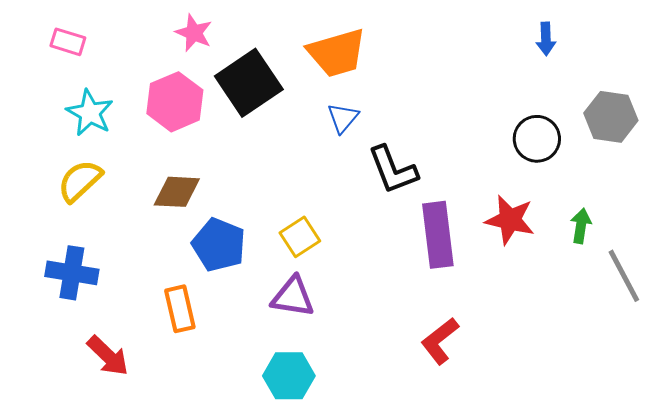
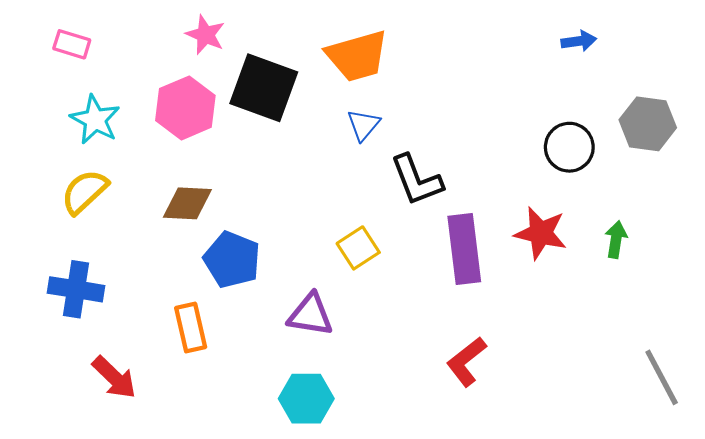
blue arrow: (546, 39) -> (579, 41), turned -96
black square: (249, 83) -> (264, 88), turned -36
yellow square: (300, 237) -> (358, 248), moved
gray line: (624, 276) -> (662, 377), moved

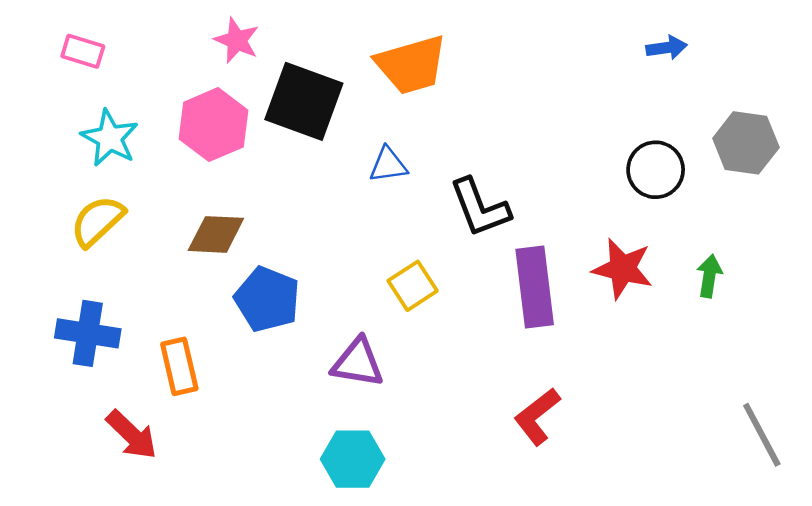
blue triangle: (363, 125) -> (388, 165), moved, turned 42
orange rectangle: (191, 328) -> (179, 366), moved

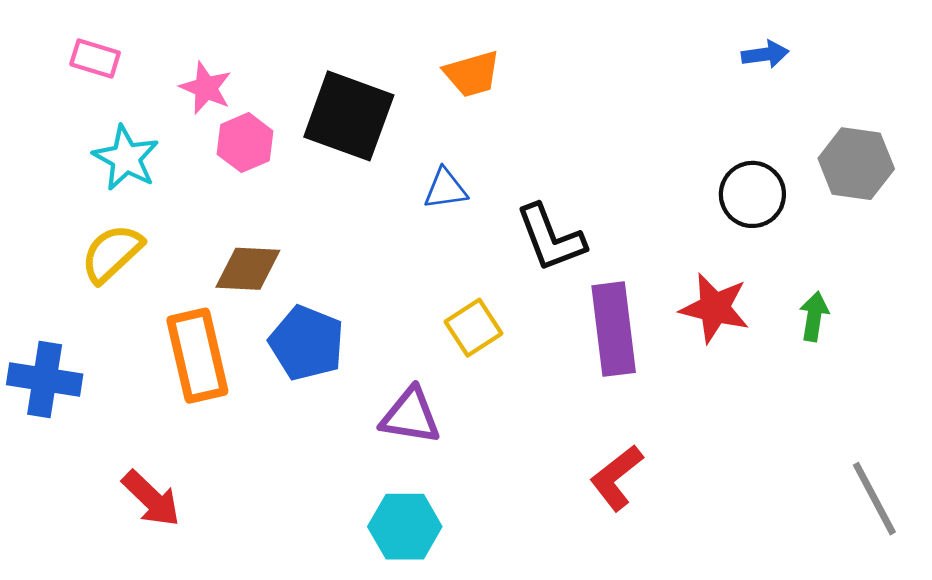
pink star: (237, 40) -> (206, 88), moved
orange trapezoid: (411, 65) -> (472, 74), size x0.7
pink hexagon: (213, 125) -> (245, 143), size x0.7
blue cross: (88, 333) -> (45, 379), moved
orange rectangle: (179, 366) -> (197, 356), moved, size x1.4

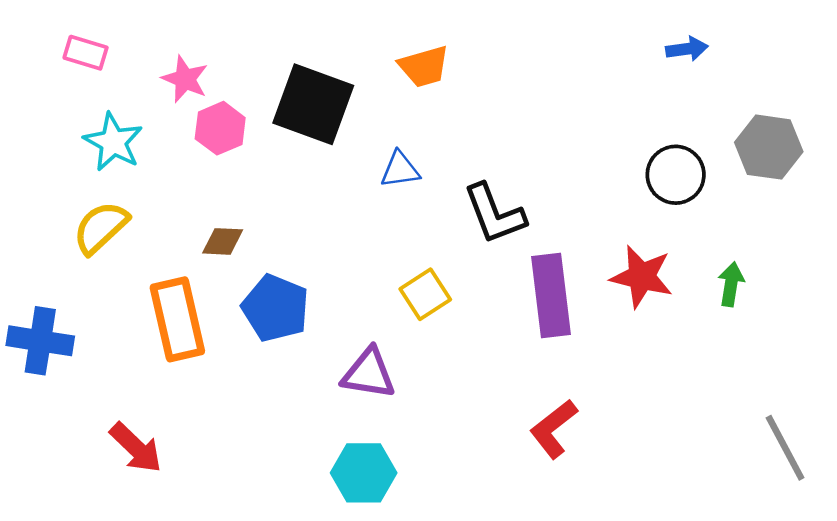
brown diamond: (248, 269) -> (223, 241), size x0.7

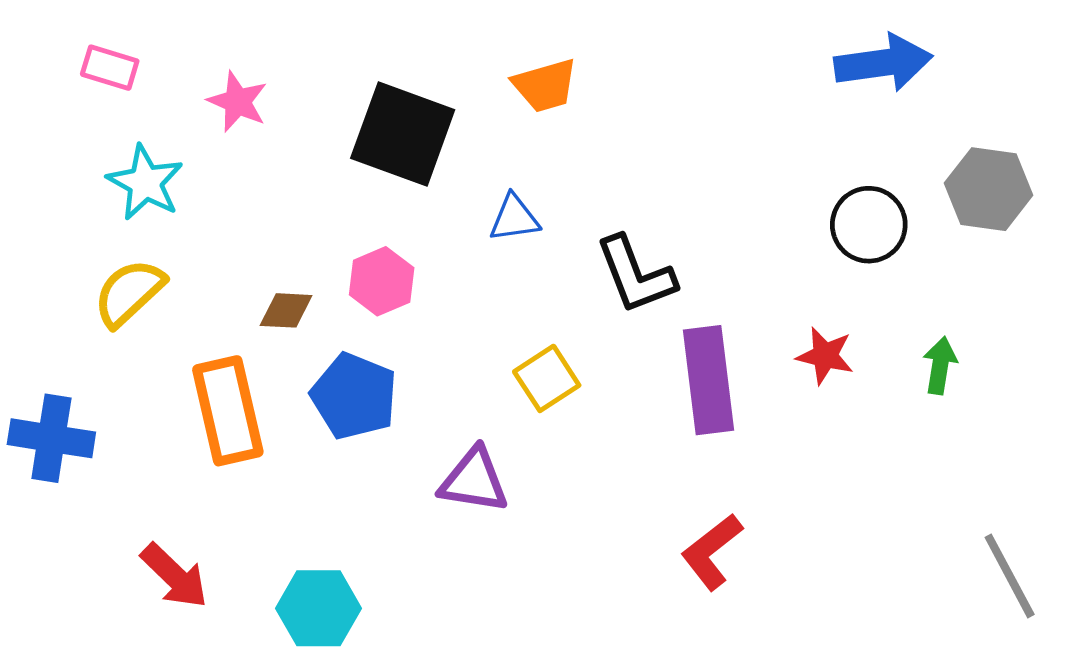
blue arrow: (687, 49) -> (883, 63), size x1.8
pink hexagon: (220, 128) -> (382, 281), moved
red star: (642, 277) -> (825, 356), size x0.7
cyan hexagon: (364, 473) -> (318, 608), moved

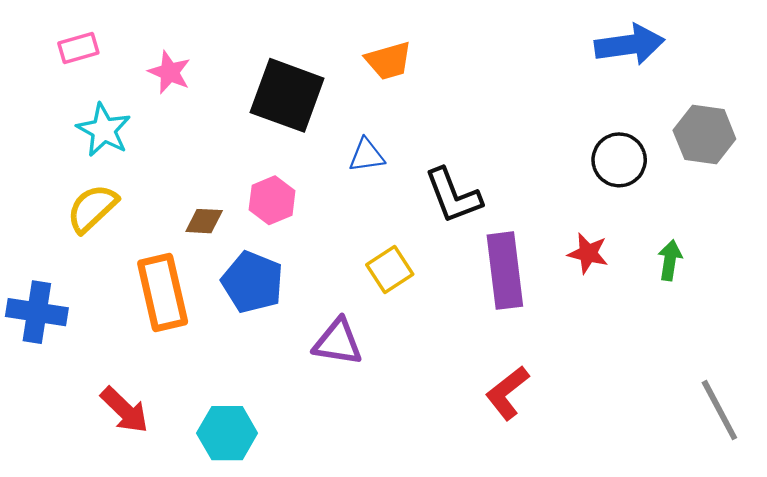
pink rectangle: (110, 68) -> (78, 48), turned -33

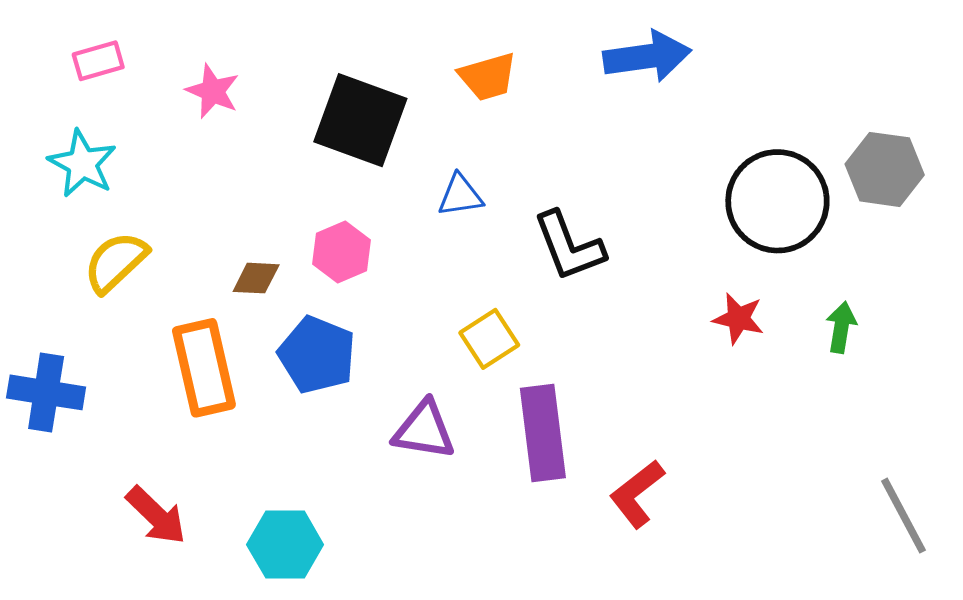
blue arrow: (630, 45) -> (647, 56), moved
cyan star: (104, 130) -> (82, 164), moved
black circle: (619, 160) -> (777, 201), size x1.5
purple rectangle: (505, 271) -> (543, 433), moved

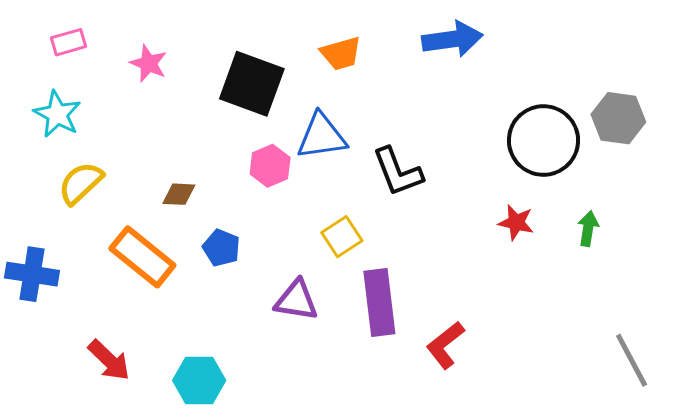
blue triangle: (460, 195) -> (322, 136), size x1.6
pink hexagon: (342, 252) -> (270, 166), moved
blue pentagon: (317, 355) -> (221, 248), size x0.7
orange rectangle: (204, 368) -> (142, 257), turned -38

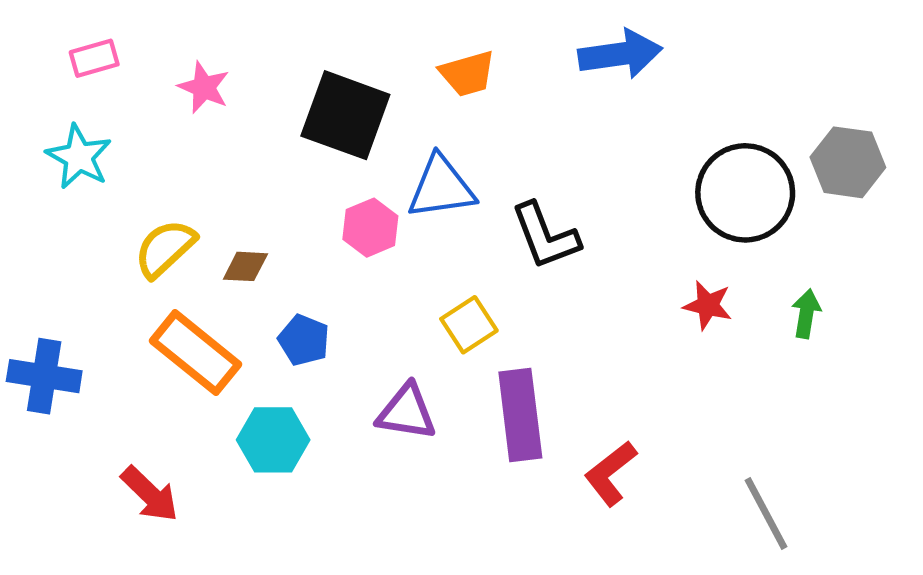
yellow semicircle: (81, 183) -> (165, 248), moved
gray line: (632, 360) -> (766, 514), moved
cyan hexagon: (199, 380) -> (273, 440), moved

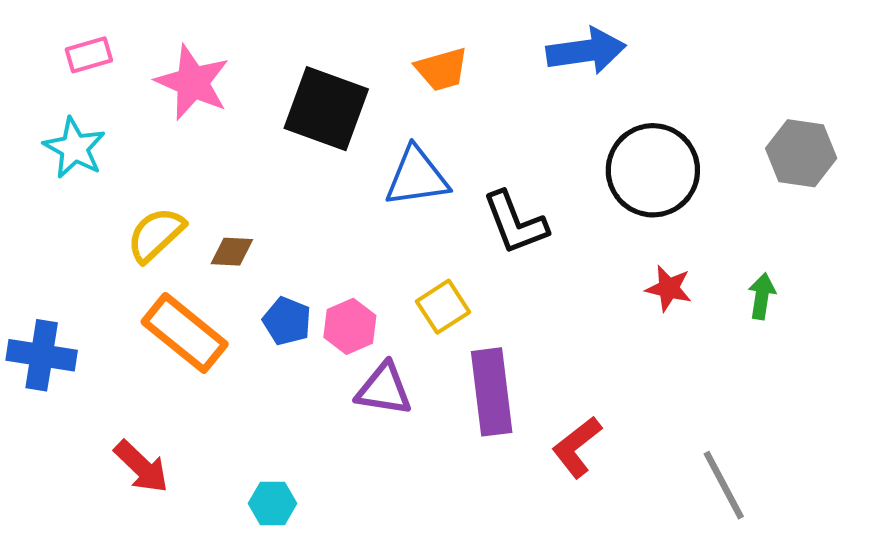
pink star: (204, 87) -> (192, 82), size x1.5
black circle: (745, 193) -> (653, 170), moved
pink hexagon: (370, 228) -> (350, 326), moved
cyan hexagon: (273, 440) -> (273, 503), moved, size x0.7

